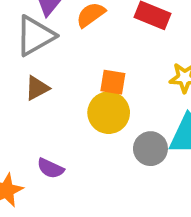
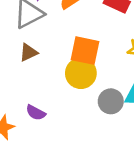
orange square: (113, 82) -> (85, 51), size x1.5

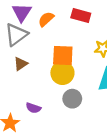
gray circle: (111, 101) -> (72, 99), moved

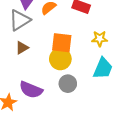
purple semicircle: (33, 108) -> (31, 90), size x1.6

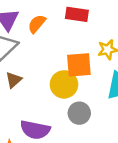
orange square: (62, 43) -> (79, 65), moved

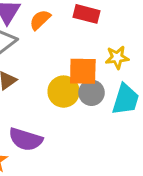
gray circle: (79, 113) -> (91, 93), moved

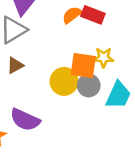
orange semicircle: (40, 20) -> (72, 15), moved
yellow star: (117, 57) -> (104, 57), moved

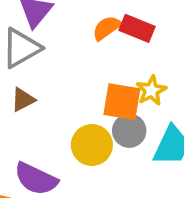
yellow star: (104, 57) -> (151, 90), turned -30
yellow circle: (64, 81) -> (92, 145), moved

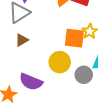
gray circle: (129, 131) -> (84, 75), moved

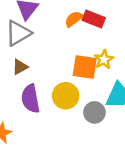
purple semicircle: (31, 82) -> (31, 99), moved, turned 55

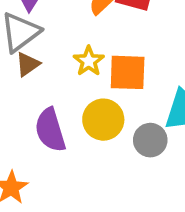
yellow star: (104, 59) -> (89, 61), moved
brown triangle: (20, 67) -> (28, 64), moved

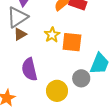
yellow circle: (103, 120) -> (57, 91), moved

